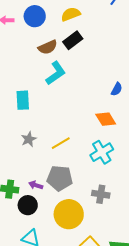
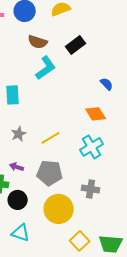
black rectangle: (73, 40) -> (76, 45), moved
brown semicircle: (48, 47) -> (38, 42), turned 42
blue semicircle: (117, 89) -> (107, 84), turned -72
purple arrow: (36, 185) -> (17, 167), moved

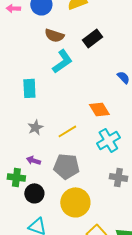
orange diamond: (96, 114) -> (99, 109), moved
gray cross: (91, 189) -> (118, 177), moved

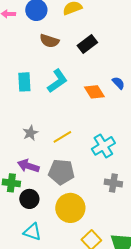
cyan L-shape: (62, 61) -> (57, 81), moved
cyan rectangle: (29, 88) -> (24, 82), moved
orange diamond: (99, 109) -> (94, 92), moved
purple arrow: (33, 160) -> (28, 166), size x1.5

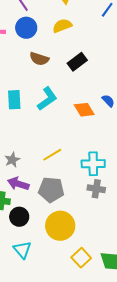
gray star: (30, 133) -> (12, 160), moved
cyan cross: (103, 146) -> (93, 164), turned 30
gray cross: (113, 183) -> (96, 189), moved
cyan triangle: (32, 232) -> (22, 250), turned 30

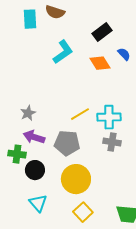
black rectangle: (77, 62) -> (102, 32), moved
cyan rectangle: (14, 100) -> (30, 19), moved
yellow line: (52, 155) -> (80, 114), moved
yellow square: (81, 258) -> (83, 212), moved

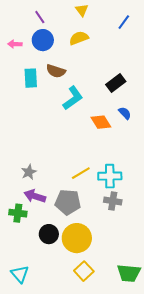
black rectangle: (102, 32) -> (116, 83), moved
cyan L-shape: (63, 52) -> (73, 98), moved
black circle: (35, 170) -> (49, 234), moved
cyan triangle: (38, 203) -> (20, 274), moved

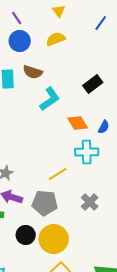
blue semicircle: (125, 113) -> (104, 127), moved, turned 72
cyan cross: (110, 176) -> (87, 152), moved
gray cross: (113, 201) -> (90, 202), turned 36

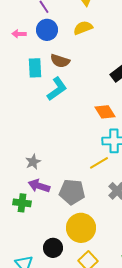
cyan L-shape: (50, 99) -> (57, 89), moved
yellow line: (58, 174) -> (99, 163), moved
black circle: (26, 235) -> (53, 248), moved

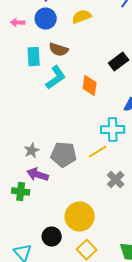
orange diamond: (105, 112) -> (90, 86), moved, turned 40
gray pentagon: (72, 192) -> (64, 155), moved

